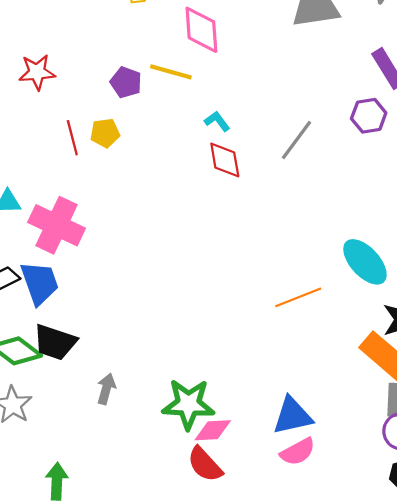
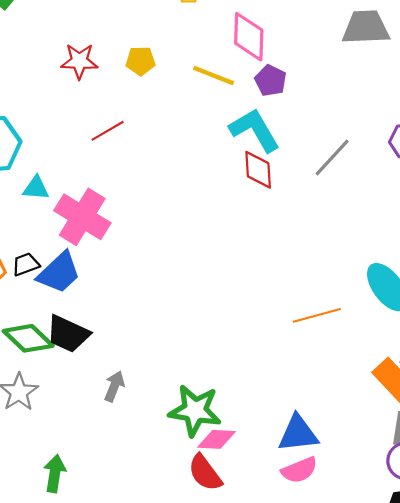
purple pentagon: (126, 82) -> (271, 81), moved
cyan L-shape: (217, 121) -> (255, 130), size x2.0
yellow pentagon: (105, 133) -> (141, 61), moved
red line: (72, 138) -> (108, 131), turned 68
blue trapezoid: (40, 283) -> (59, 273), turned 60

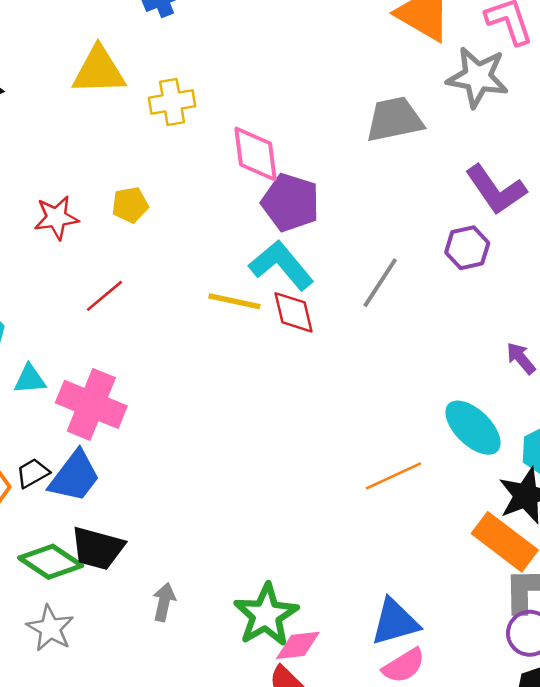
yellow line: (214, 75) -> (234, 301), moved
purple pentagon: (271, 81) -> (290, 202), size x1.5
green star: (195, 410) -> (266, 615), turned -30

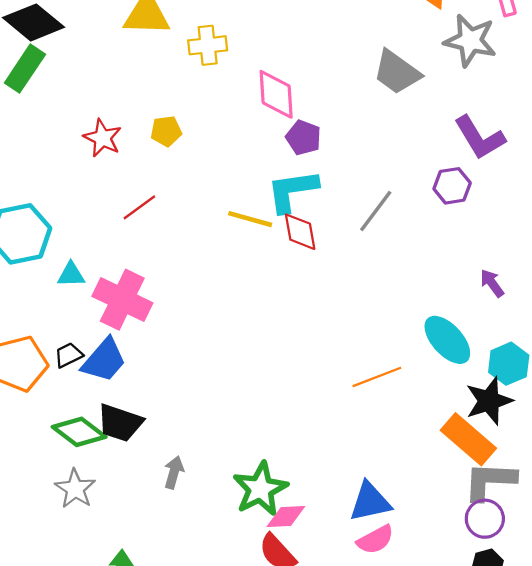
gray trapezoid: (394, 119) -> (397, 72), turned -136
purple pentagon: (290, 202) -> (303, 138), size x0.7
red star: (56, 218) -> (103, 138), turned 30
cyan L-shape: (281, 265) -> (292, 191), turned -62

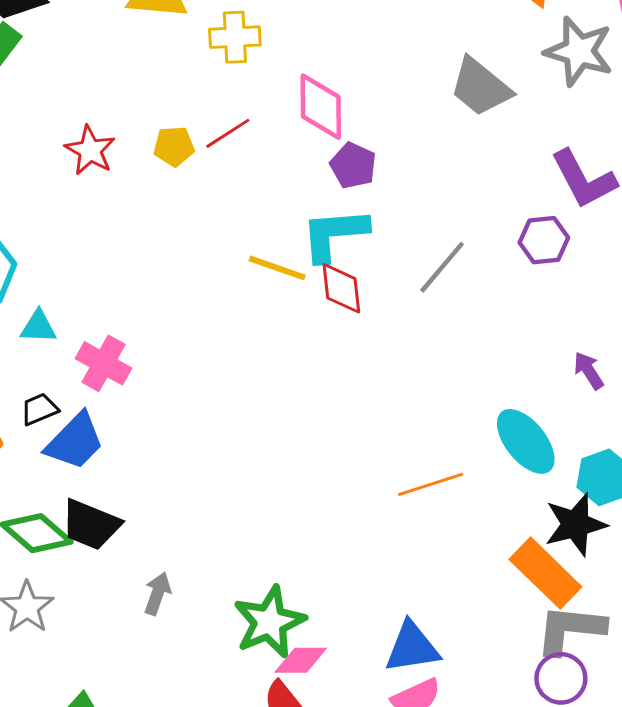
red line: (139, 207) -> (228, 133), moved
pink cross: (122, 300) -> (103, 363), size x0.7
black trapezoid: (69, 355) -> (39, 409), moved

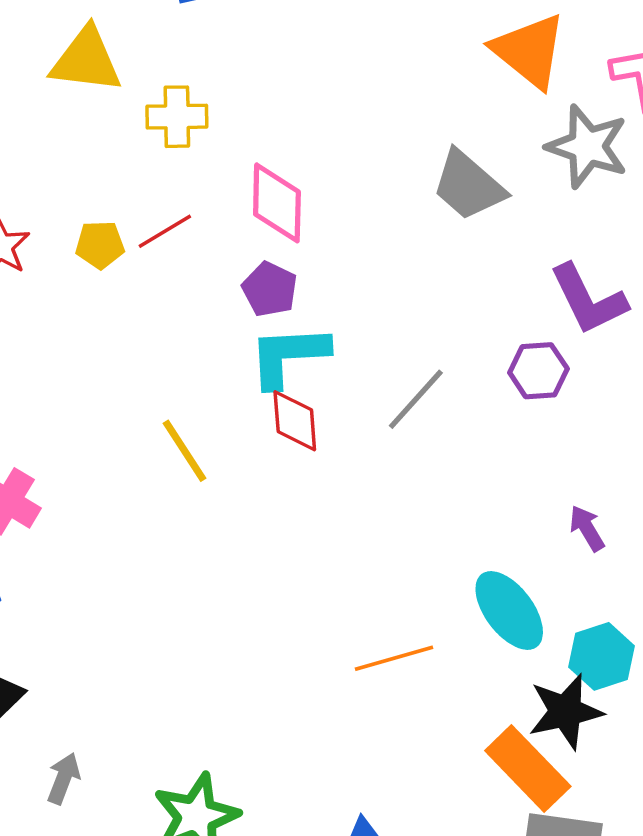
purple pentagon: (353, 165) -> (270, 289), moved
yellow line: (277, 268) -> (184, 451), moved, turned 36

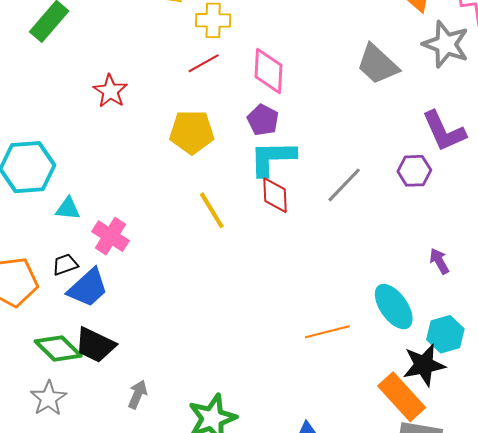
red line: (165, 231) -> (204, 63), moved
yellow pentagon: (100, 245) -> (192, 132), moved, size x1.6

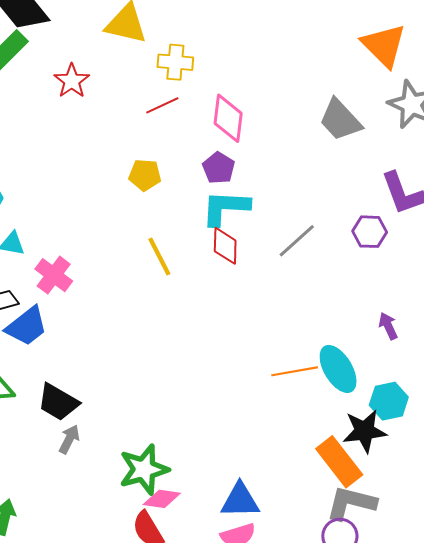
red star: (110, 91) -> (72, 81), moved
yellow pentagon: (192, 132) -> (145, 175), size x0.7
orange line: (327, 332) -> (295, 371), moved
black trapezoid: (95, 345) -> (58, 402), moved

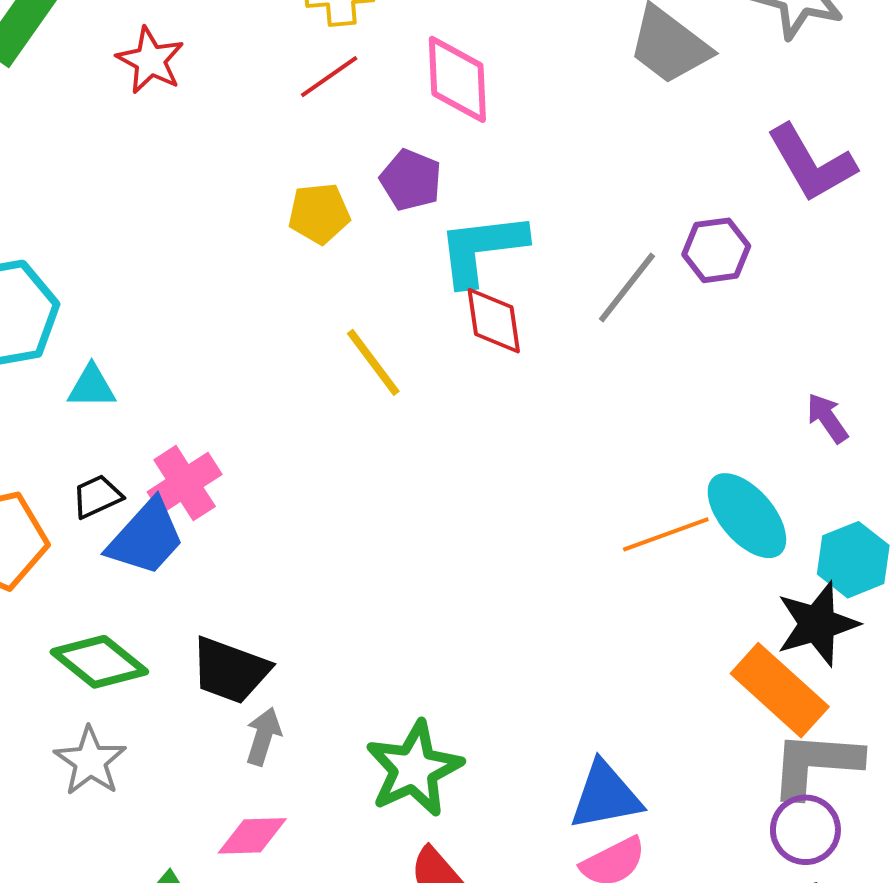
purple pentagon: (219, 168) -> (411, 180), moved
purple hexagon: (370, 232) -> (716, 250), moved
pink cross: (54, 275) -> (185, 483), moved, turned 30
pink diamond: (162, 499) -> (252, 836), moved

